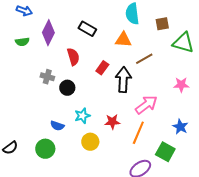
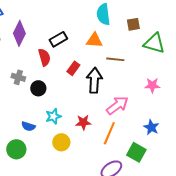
black rectangle: (87, 29) -> (58, 39), moved, turned -60
brown line: (144, 59) -> (115, 59), turned 36

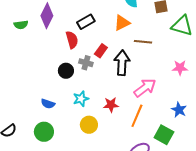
orange triangle: (94, 40) -> (122, 23), turned -30
gray cross: (18, 77) -> (86, 63), moved
blue semicircle: (28, 126) -> (48, 104), moved

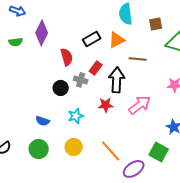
black rectangle: (86, 22) -> (92, 39), moved
red star: (111, 105) -> (106, 105), moved
orange line: (137, 116) -> (111, 151), moved, turned -65
yellow circle: (89, 125) -> (74, 147), moved

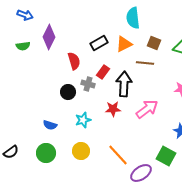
brown square: (156, 24) -> (154, 43), moved, turned 32

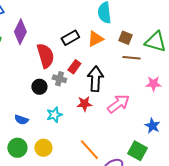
red semicircle: (74, 61) -> (45, 56), size x1.4
brown line: (145, 63) -> (131, 58), moved
yellow circle: (81, 151) -> (43, 148), moved

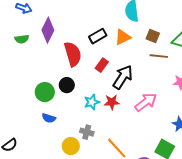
gray cross: (59, 79) -> (87, 132), moved
black arrow: (95, 79) -> (123, 77), turned 30
cyan star: (54, 115) -> (92, 102), moved
green circle: (17, 148) -> (45, 92), moved

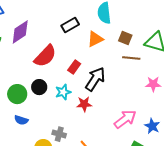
purple diamond: (48, 30) -> (20, 32), turned 30
black rectangle: (98, 36) -> (70, 25), moved
red semicircle: (73, 54) -> (45, 56), turned 60
cyan star: (92, 102) -> (63, 92), moved
pink arrow: (146, 102) -> (125, 119), moved

